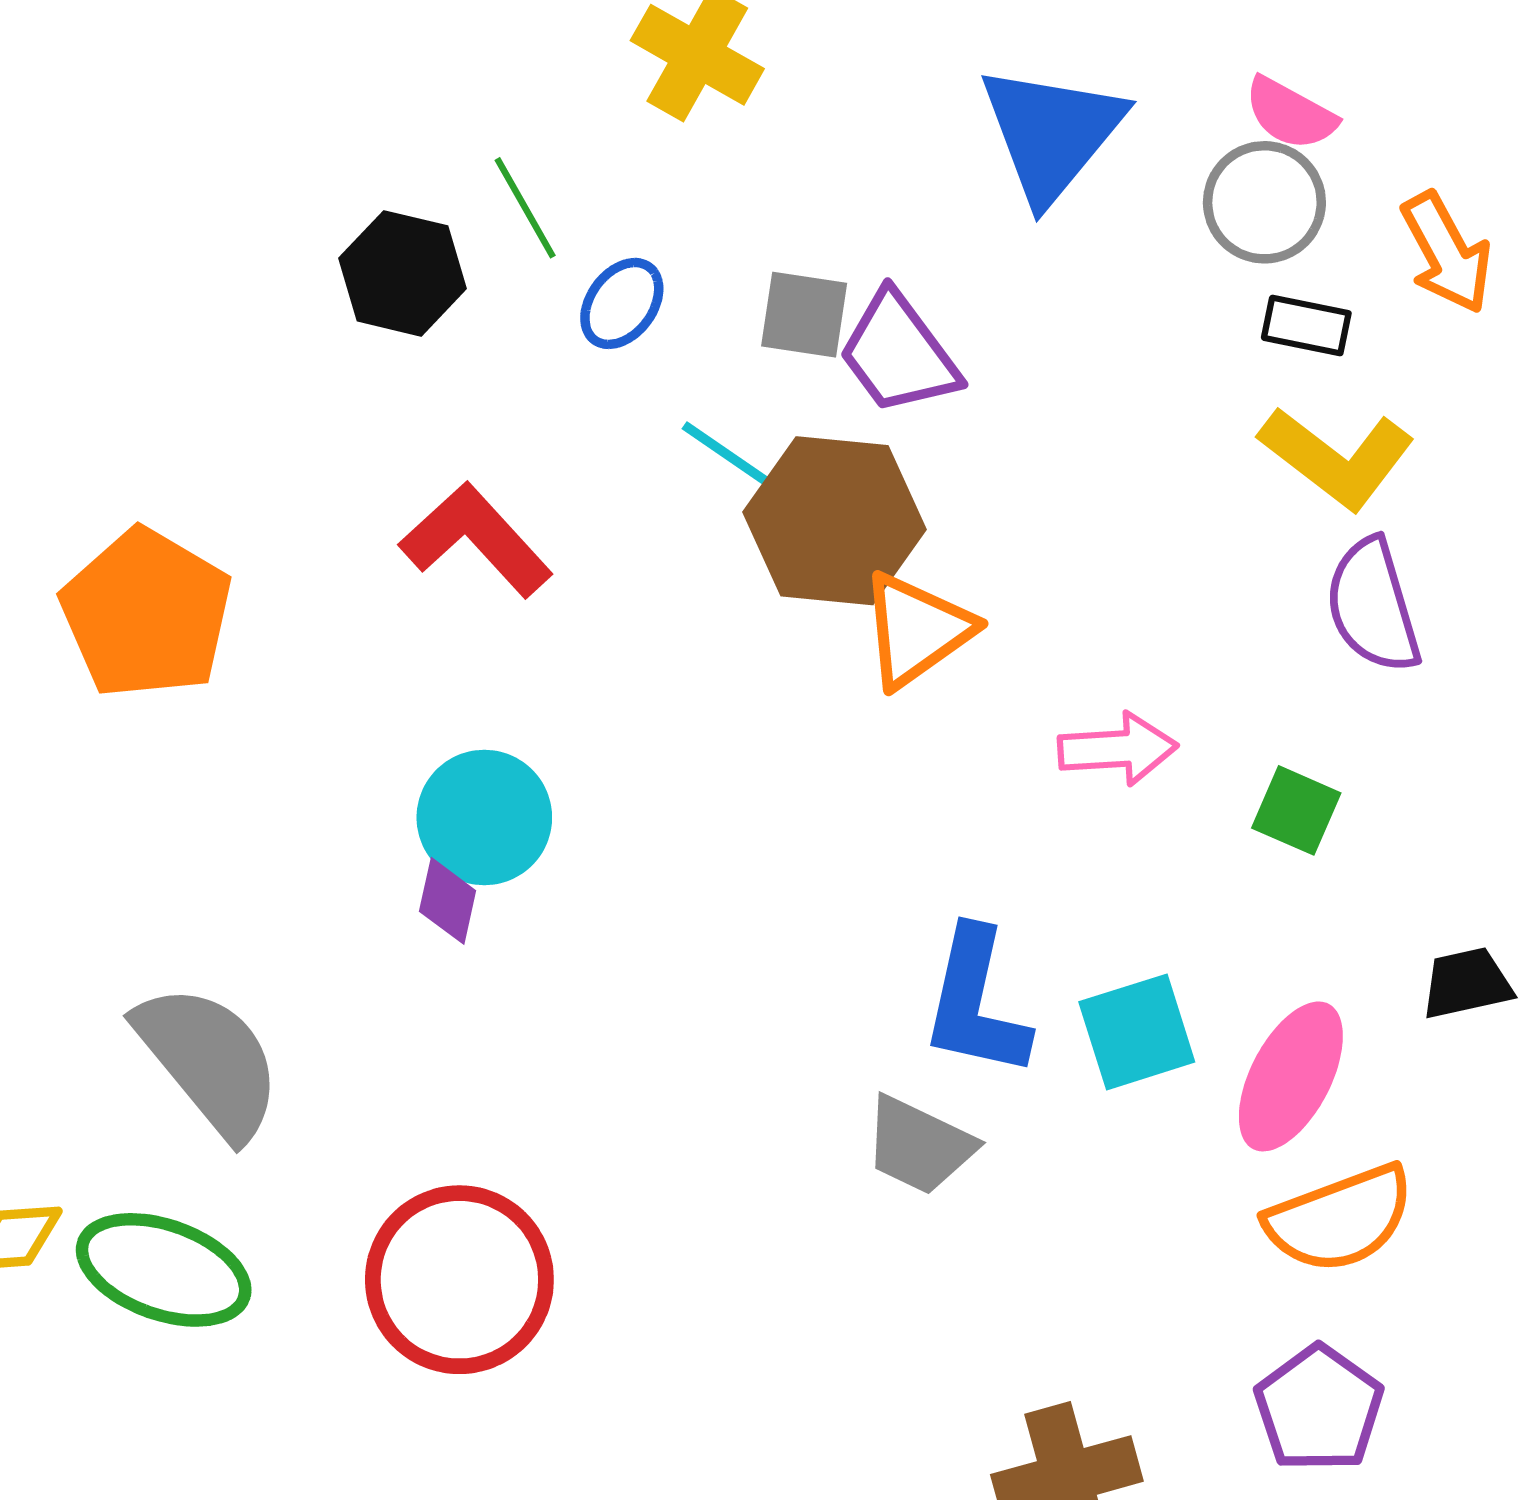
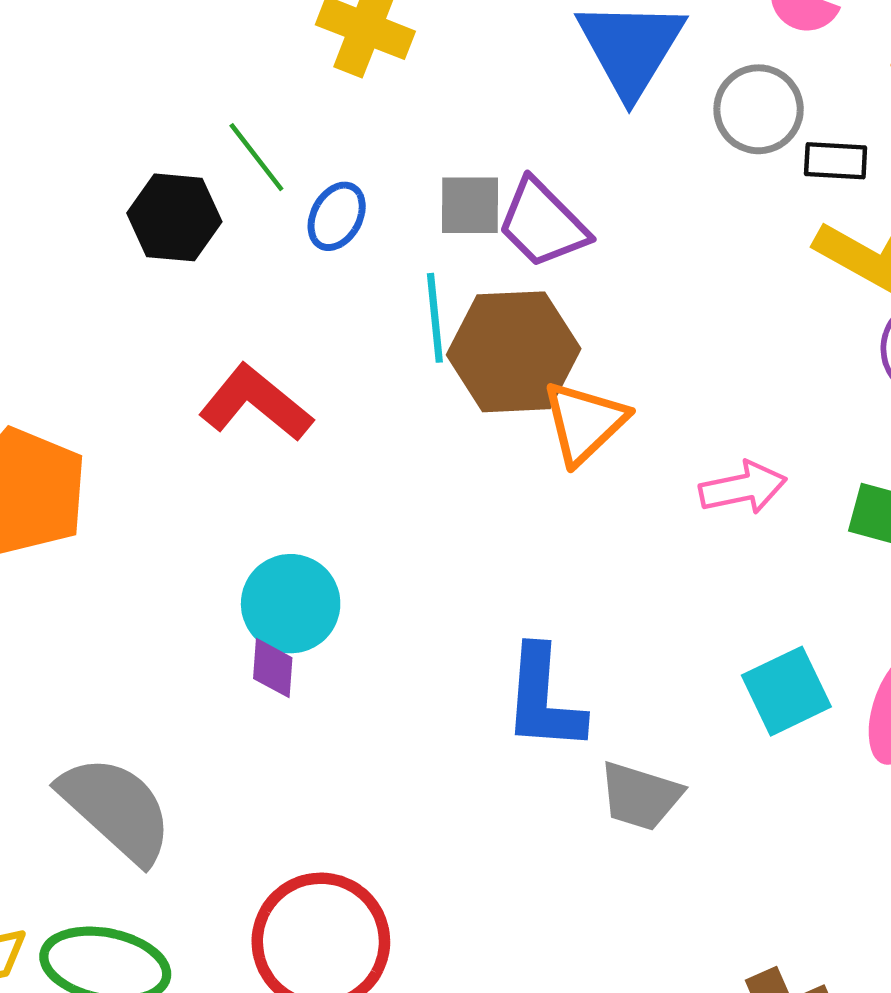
gray circle: (1264, 202) -> (759, 109), moved
cyan line: (735, 460) -> (435, 318), turned 58
blue L-shape: (976, 1003) -> (544, 699), moved

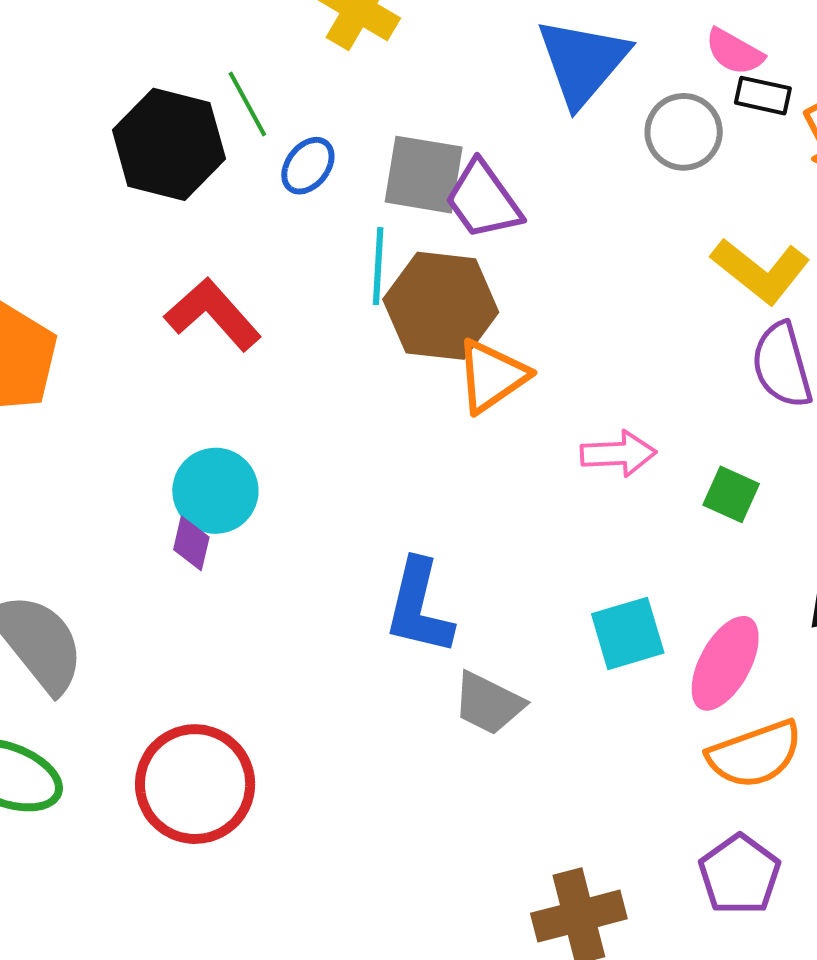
black rectangle: (836, 161) -> (763, 96), moved
gray square: (470, 205) -> (424, 175), size x1.4
black hexagon: (174, 217) -> (169, 144), size x1.4

